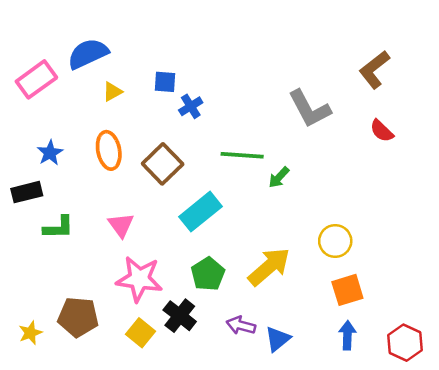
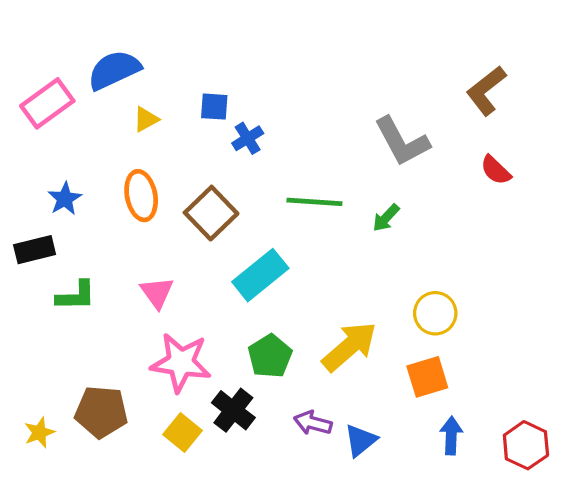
green arrow: (279, 177) -> (386, 218), moved
orange square: (347, 290) -> (427, 377), moved

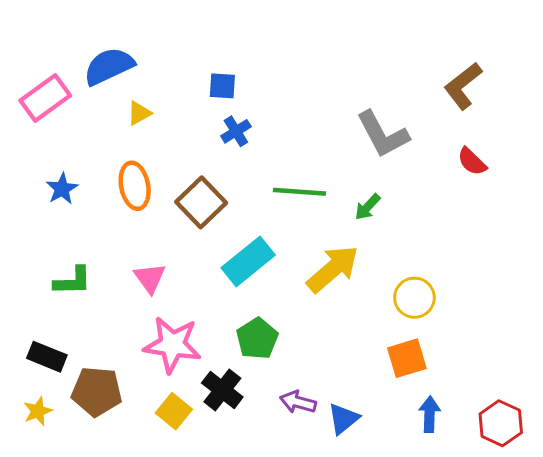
blue square: (214, 107) -> (222, 86), moved
black rectangle: (35, 250) -> (47, 357), moved, turned 36
yellow arrow: (349, 347) -> (333, 269), moved

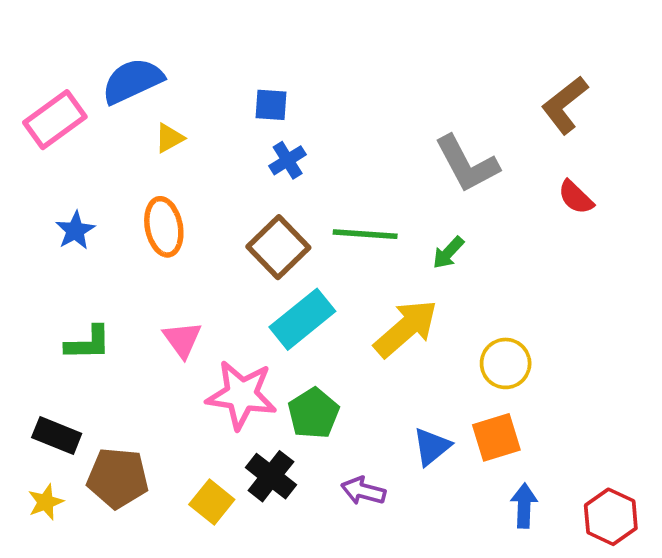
brown square: (201, 202) -> (278, 247), moved
pink star: (172, 345) -> (241, 395), moved
blue triangle: (343, 419) -> (432, 447), moved

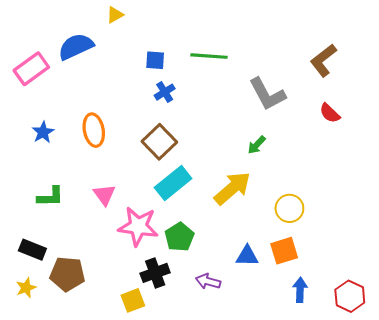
yellow triangle: (169, 138) -> (115, 15), moved
green line: (365, 234) -> (209, 56), moved
blue triangle: (432, 447) -> (247, 256), turned 40
black cross: (271, 476) -> (155, 273), turned 32
yellow square: (212, 502) -> (133, 300), moved, turned 30

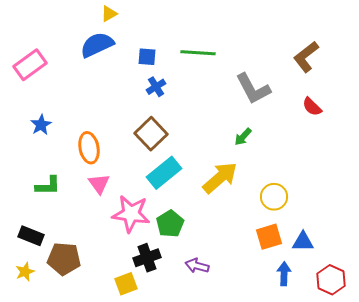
blue semicircle: (76, 47) -> (97, 45), moved
orange ellipse: (94, 130) -> (89, 148), moved
blue triangle: (247, 256) -> (303, 242), moved

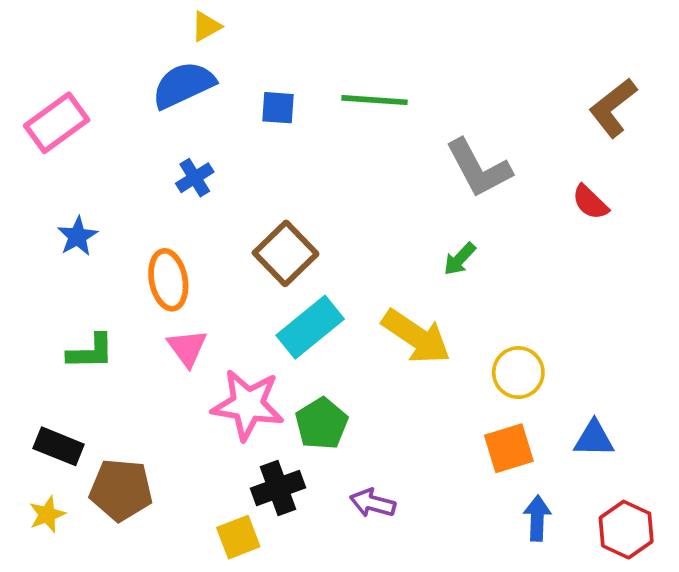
brown L-shape: (306, 57) -> (613, 108), moved
blue cross: (156, 87) -> (195, 178), moved
yellow arrow: (220, 178) -> (416, 337), turned 75
blue triangle: (303, 242) -> (594, 439), moved

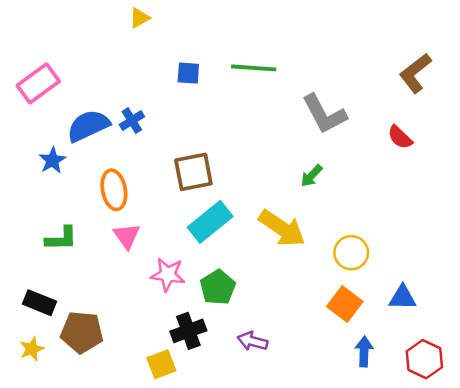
blue semicircle: (183, 85) -> (88, 126), moved
brown square: (286, 253) -> (193, 172), turned 33
pink star: (248, 405) -> (168, 274), size x0.7
orange square: (509, 448) -> (345, 304), turned -36

